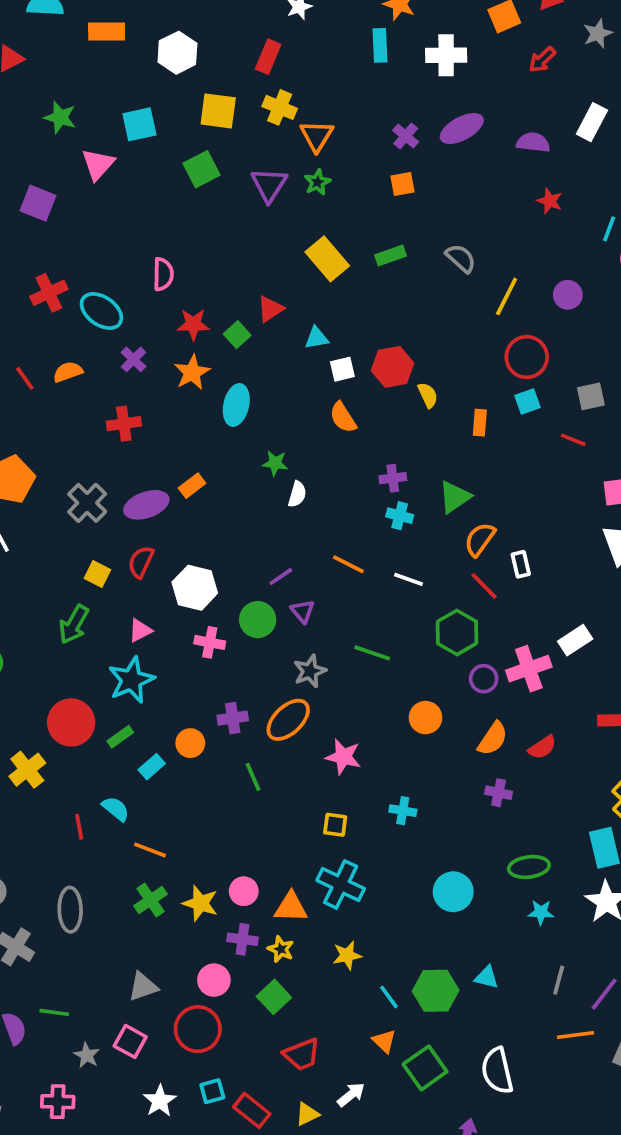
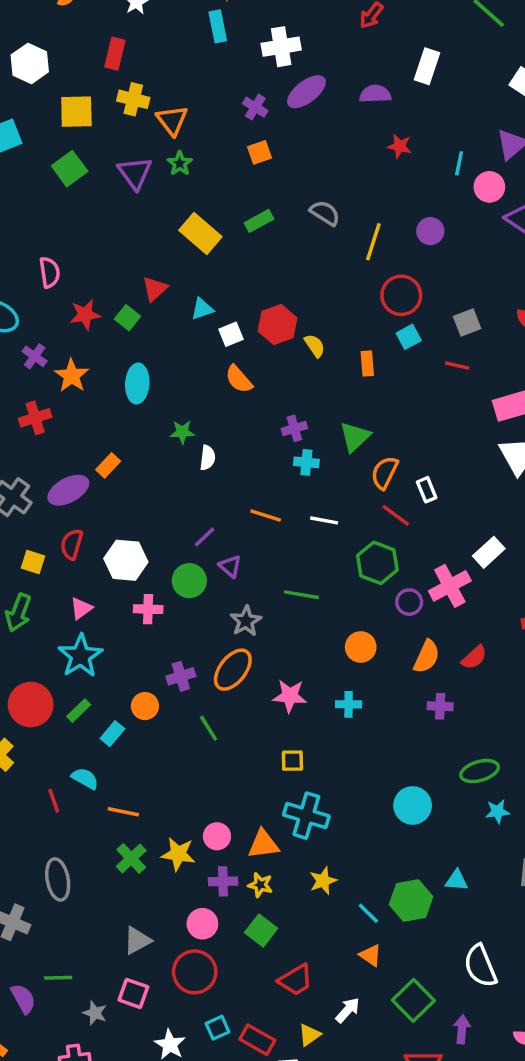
white cross: (446, 55) -> (281, 47), moved
orange star: (192, 372) -> (72, 376), moved
cyan cross: (403, 811) -> (349, 704), moved
green square: (425, 1068) -> (413, 1000), moved

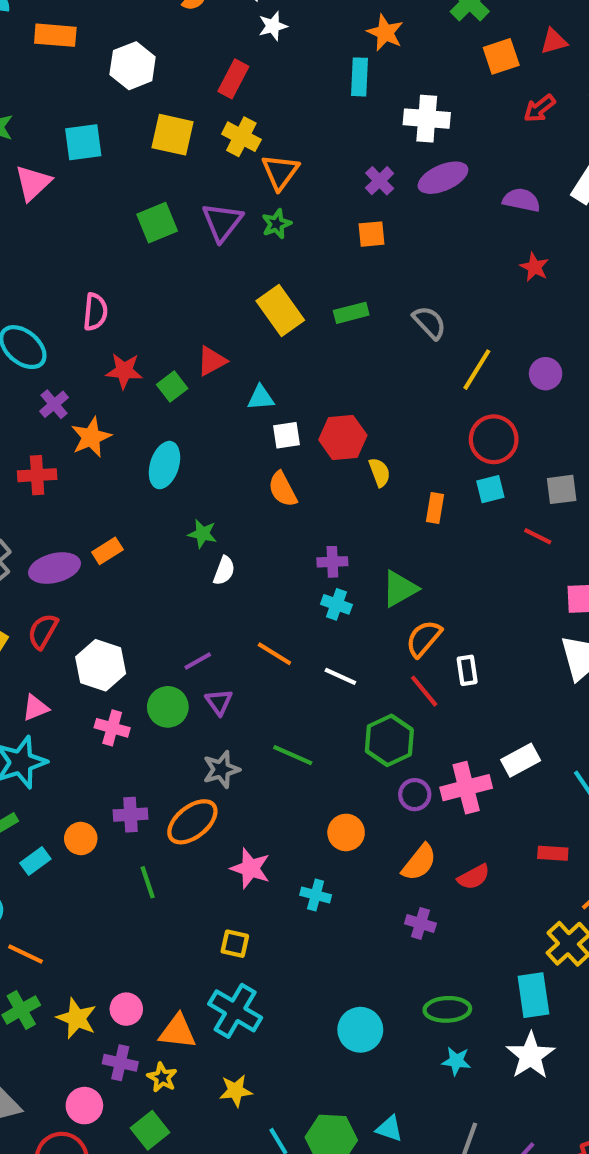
green square: (70, 169) -> (157, 223), moved

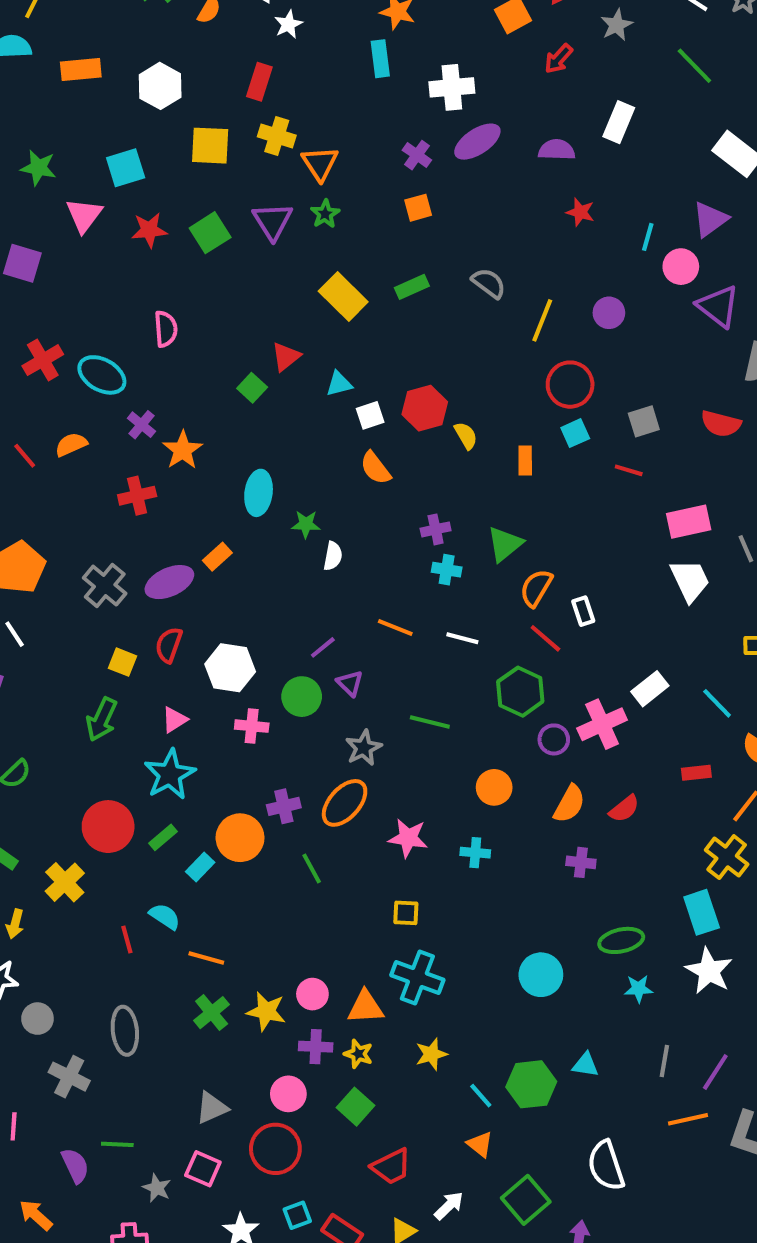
red star: (124, 371) -> (149, 230), moved
cyan ellipse: (164, 465) -> (259, 493), moved
orange circle: (81, 839) -> (240, 838), size x1.5

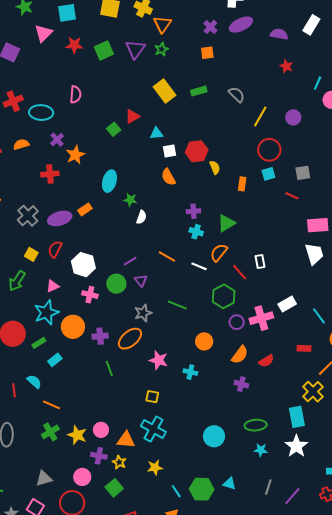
cyan ellipse: (102, 375) -> (41, 113), turned -35
orange semicircle: (536, 588) -> (219, 253), moved
orange circle: (240, 838) -> (73, 327), moved

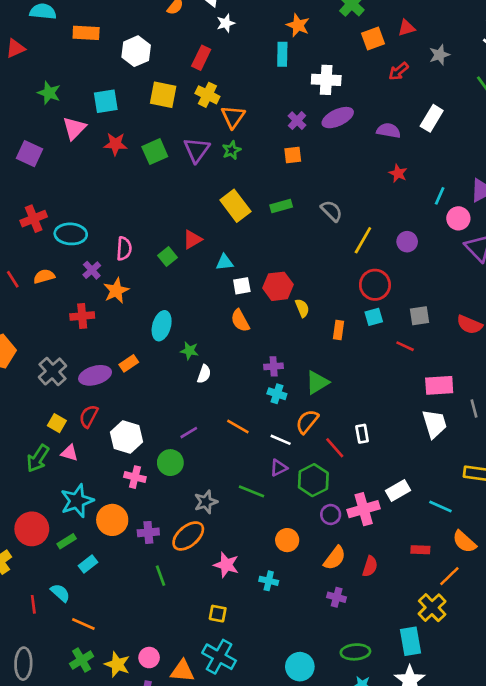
pink semicircle: (75, 94) -> (124, 249), moved
purple triangle: (141, 281) -> (279, 468), moved, turned 40
pink triangle: (53, 286) -> (69, 453), moved, turned 40
cyan line: (319, 316) -> (440, 506), turned -30
red semicircle: (266, 361) -> (370, 566), turned -42

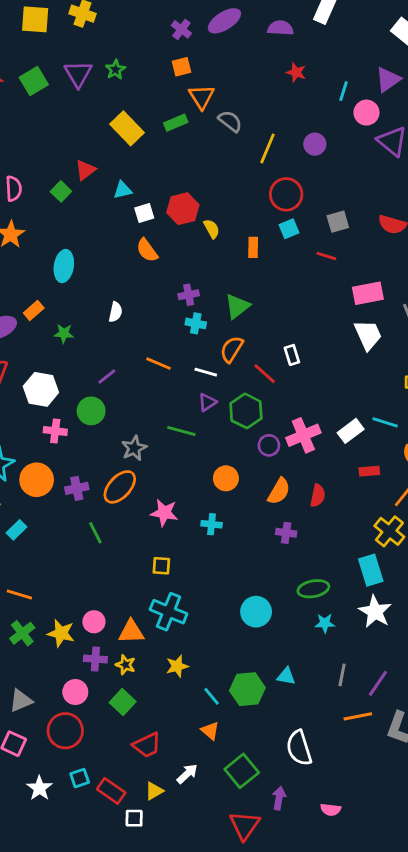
orange triangle: (233, 117) -> (202, 97), moved
green star: (189, 351) -> (64, 333), moved
white rectangle: (398, 491) -> (351, 431), moved

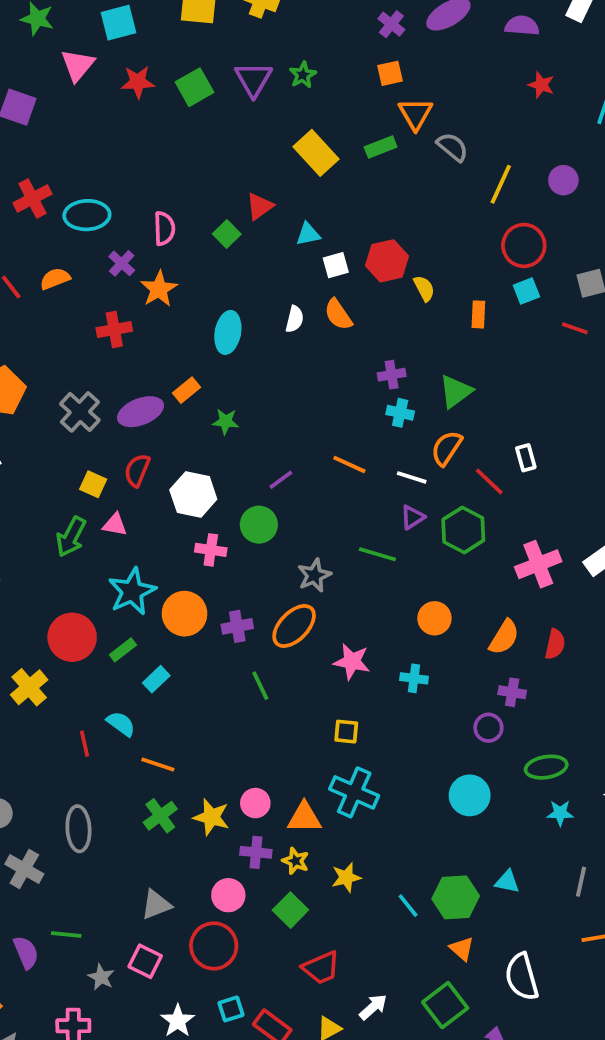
white semicircle: (115, 312) -> (295, 319), moved
purple circle: (269, 445) -> (488, 728), moved
yellow star: (177, 666) -> (346, 877), moved
orange triangle: (210, 731) -> (462, 949), moved

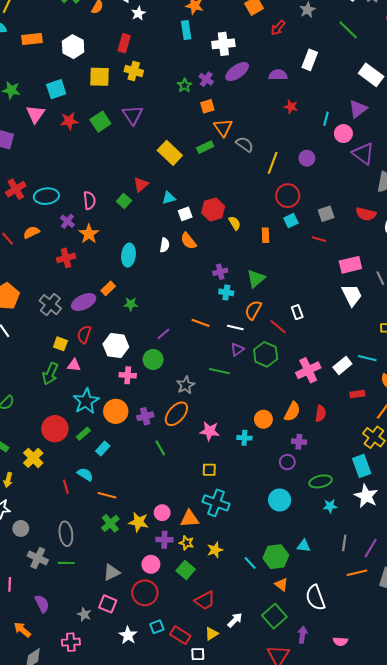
green star: (303, 75) -> (185, 85), moved
orange circle: (434, 618) -> (263, 419), moved
green line: (66, 935) -> (66, 563), moved

